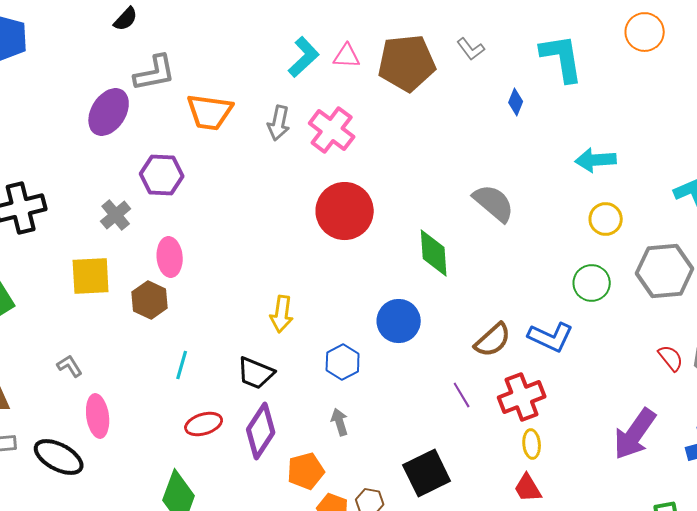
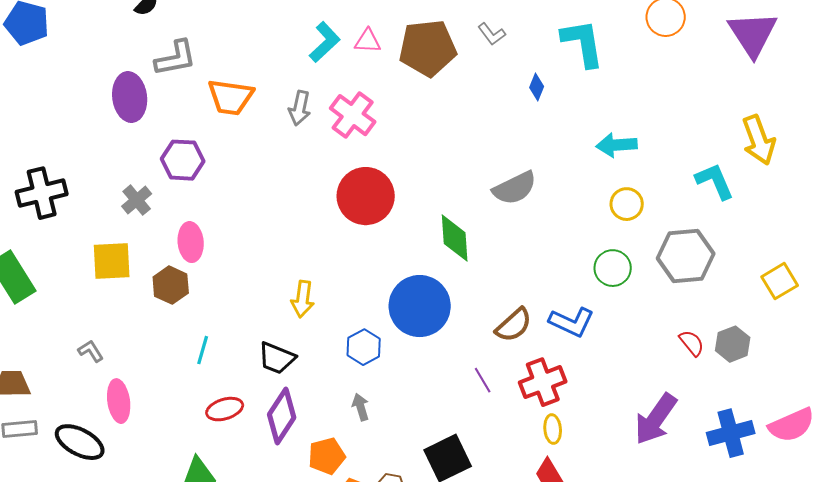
purple ellipse: (109, 112) -> (130, 97), turned -39
gray semicircle: (494, 203) -> (515, 188), turned 114
blue circle: (399, 321) -> (420, 306), size x1.4

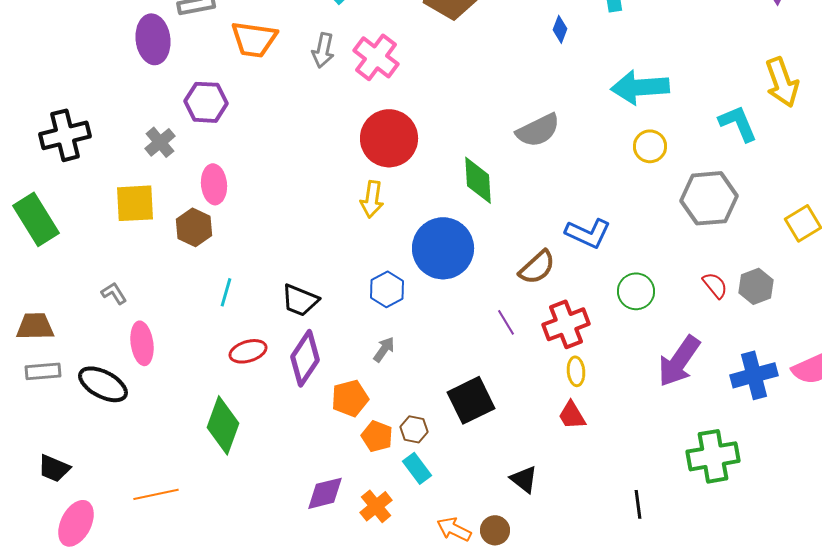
cyan arrow: (617, 145) -> (640, 87), size x1.4
green circle: (613, 268) -> (636, 291), moved
yellow arrow: (303, 299) -> (372, 199), moved
blue L-shape: (572, 322) -> (588, 233), moved
gray arrow: (361, 407) -> (384, 349), turned 52

